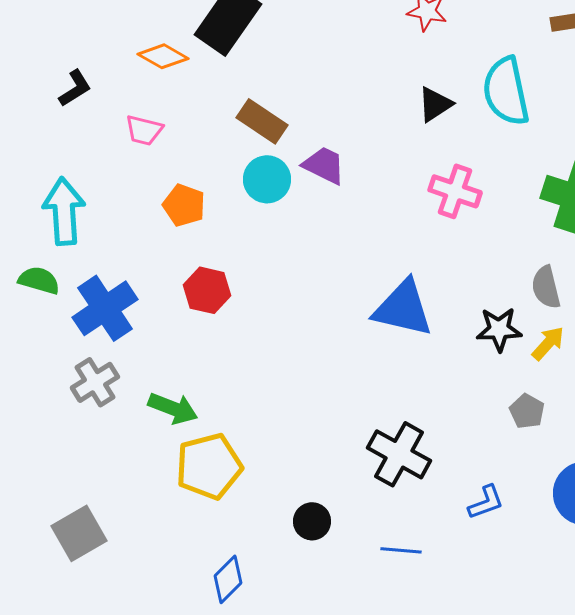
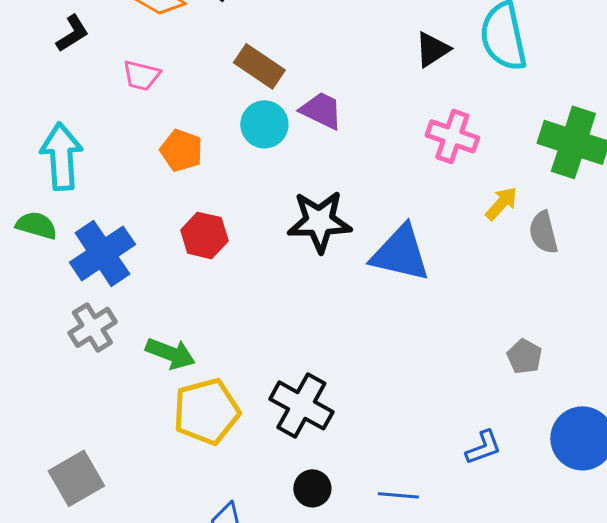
black star: (499, 329) -> (319, 221), moved, size x1.4
yellow arrow: (548, 343) -> (501, 203), moved
black cross: (399, 454) -> (301, 405), moved
black circle: (312, 521) -> (312, 488), moved

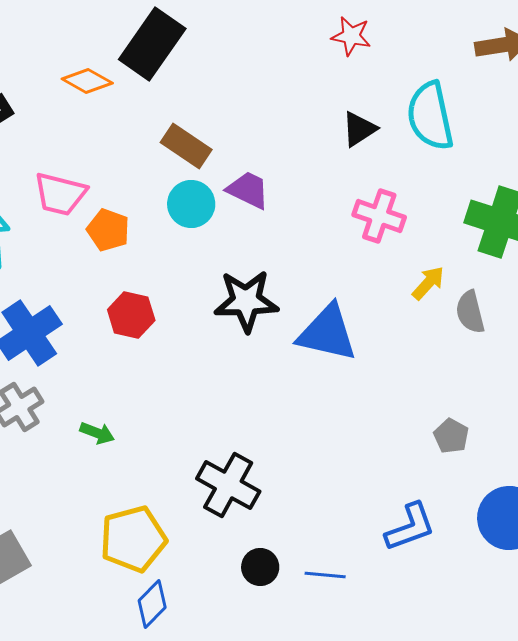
pink trapezoid: (141, 75) -> (60, 194), moved, size x1.4
green arrow: (170, 353) -> (97, 433), size x0.7
yellow pentagon: (206, 411) -> (133, 539), moved
blue L-shape: (483, 447) -> (410, 527), size x1.4
black circle: (312, 488) -> (260, 567), moved

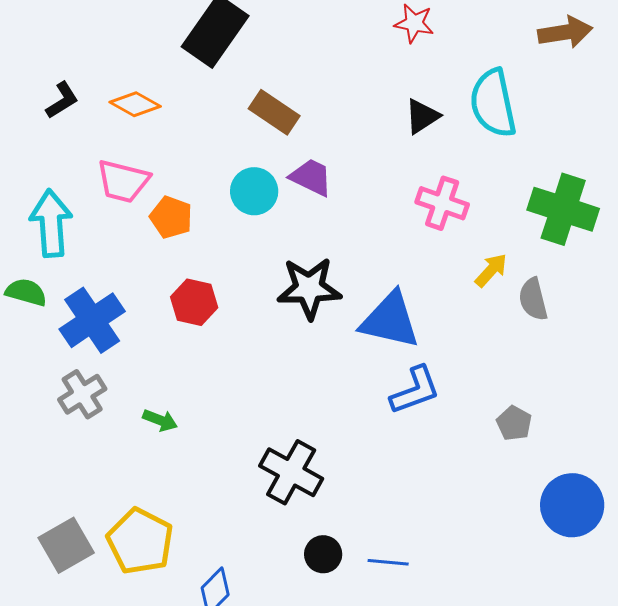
orange diamond: (87, 81) -> (135, 104), moved
brown rectangle: (186, 146) -> (274, 112), moved
blue L-shape: (410, 527) -> (415, 390), moved
yellow pentagon: (133, 539) -> (140, 541), moved, turned -30

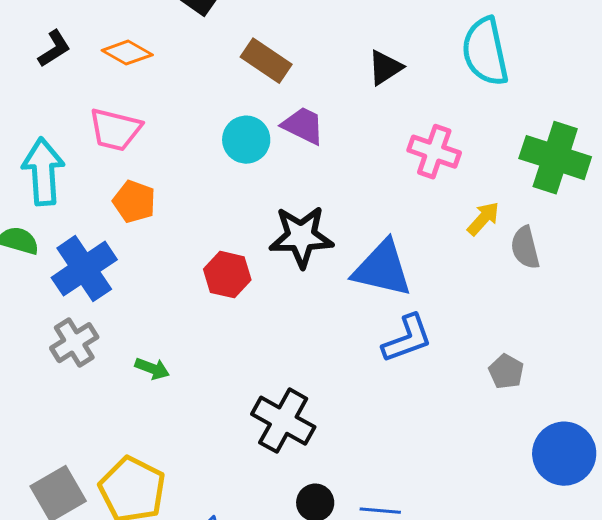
black triangle: (422, 116) -> (385, 68), moved
orange pentagon: (171, 217) -> (134, 202), moved
red hexagon: (194, 302) -> (227, 275), moved

